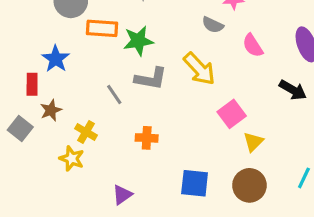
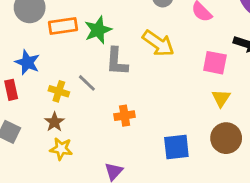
gray L-shape: (151, 79) -> (117, 61), turned 96
brown star: (51, 110) -> (54, 122), moved
pink square: (232, 114) -> (215, 63), moved, turned -30
yellow cross: (86, 132) -> (59, 91), moved

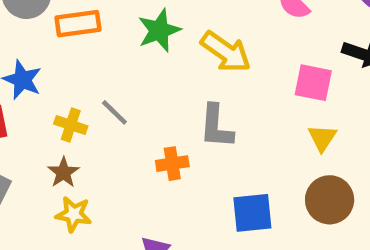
green star: (98, 30) -> (159, 30), moved
gray L-shape: (117, 61) -> (216, 126), moved

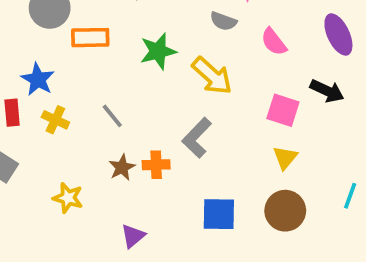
yellow cross: (71, 125) -> (55, 120), moved
gray L-shape: (216, 126) -> (197, 138), turned 33
brown star: (63, 172) -> (122, 167), moved

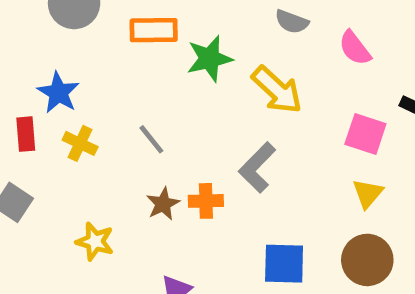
orange rectangle: (90, 38) -> (154, 30), moved

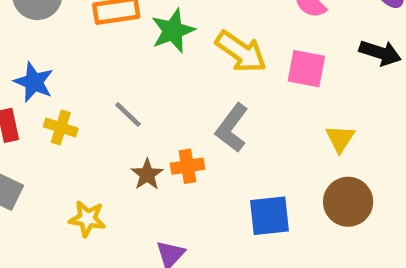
pink square: (365, 134) -> (306, 69), moved

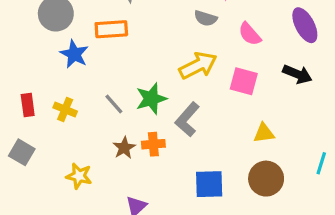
green star: (173, 31) -> (151, 99), moved
yellow arrow: (241, 52) -> (198, 66), turned -66
blue star: (34, 82) -> (74, 54), moved
yellow triangle: (340, 139) -> (264, 133), turned 45

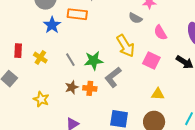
yellow arrow: (198, 66) -> (126, 46), turned 75

